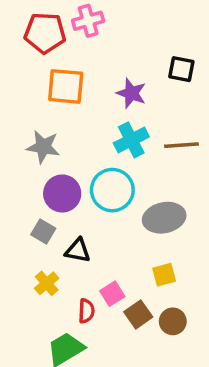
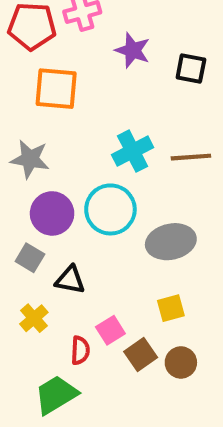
purple star: (131, 93) -> (133, 50), moved

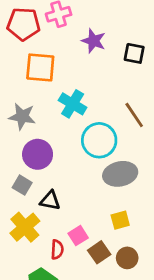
cyan cross: (133, 151) -> (73, 104), moved, turned -32
brown line: (191, 157) -> (134, 115), turned 60
cyan circle: (110, 209) -> (99, 140), moved
yellow cross: (34, 318) -> (25, 227), size x1.5

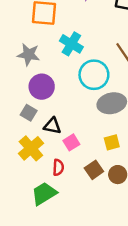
pink square: (78, 236) -> (71, 142), moved

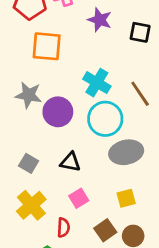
cyan cross: (71, 44) -> (97, 83), moved
purple circle: (42, 87) -> (58, 112), moved
black triangle: (52, 126) -> (70, 162), moved

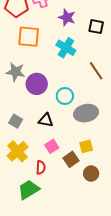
cyan cross: (97, 83) -> (66, 48), moved
cyan circle: (105, 119) -> (65, 96), moved, size x0.7
brown square: (105, 230) -> (71, 159), moved

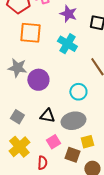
cyan circle: (65, 96) -> (78, 92), moved
gray ellipse: (86, 113) -> (73, 121), moved
brown square: (71, 159) -> (72, 155), turned -35

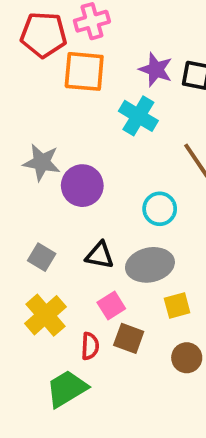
purple star: (68, 14) -> (156, 70), moved
orange square: (30, 33) -> (84, 71), moved
brown square: (72, 155) -> (129, 338), moved

